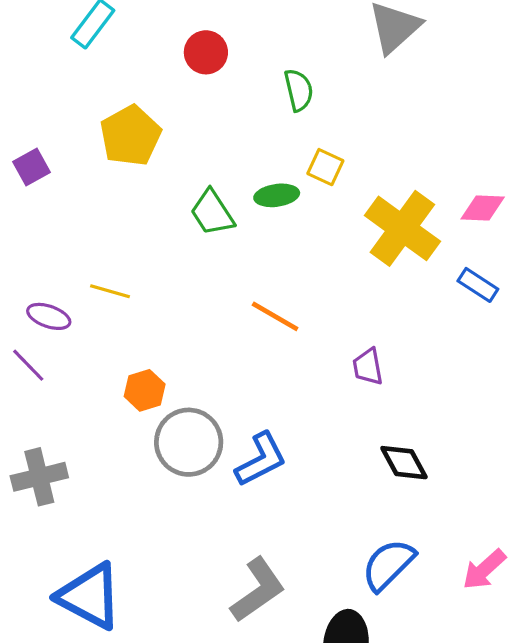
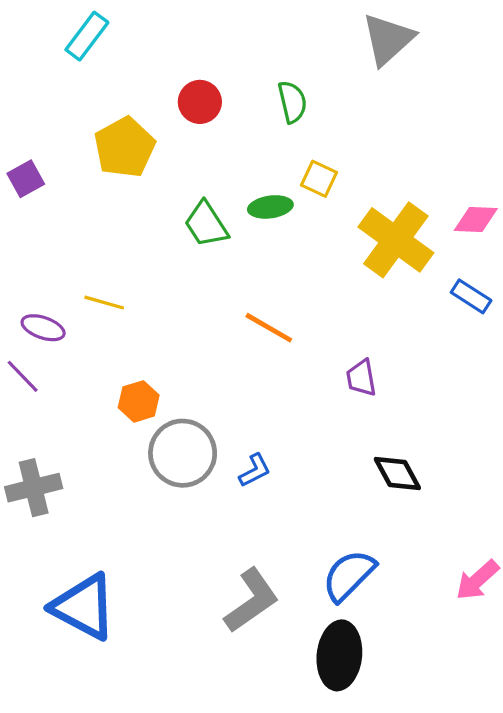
red circle: (206, 52) -> (200, 102), moved
blue L-shape: (261, 459) -> (255, 470), size x0.6
blue semicircle: (388, 565) -> (349, 575), moved

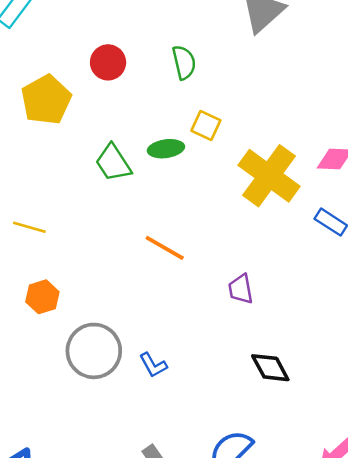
orange hexagon: (139, 401) -> (42, 297), moved
blue L-shape: (255, 470) -> (153, 365), turned 88

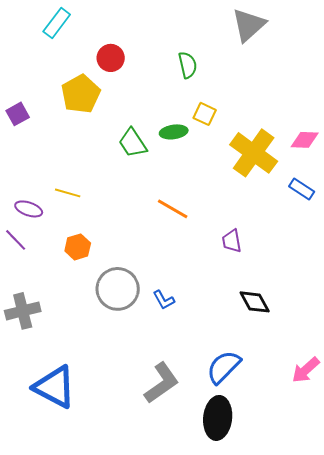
red circle: (108, 62) -> (111, 58), moved

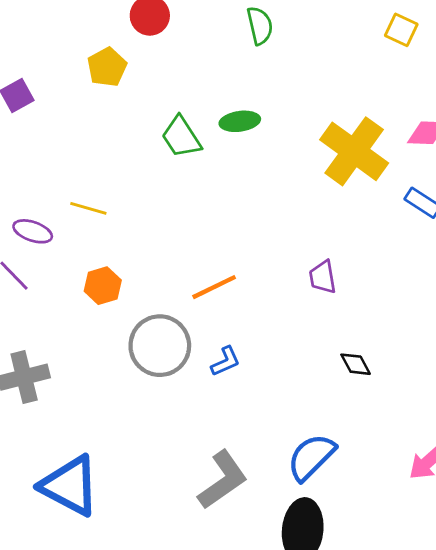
yellow pentagon: (81, 94) -> (107, 67), size x0.7
yellow square: (205, 114) -> (401, 30), moved
orange line: (173, 209) -> (214, 287), moved, turned -56
blue L-shape: (164, 300) -> (226, 361), turned -85
black diamond: (255, 302) -> (356, 364), size x0.7

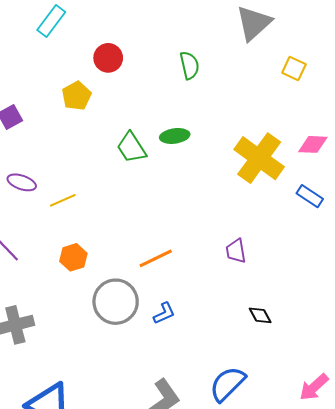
yellow line: (88, 208) -> (63, 200), turned -40
purple ellipse: (33, 231) -> (22, 182), moved

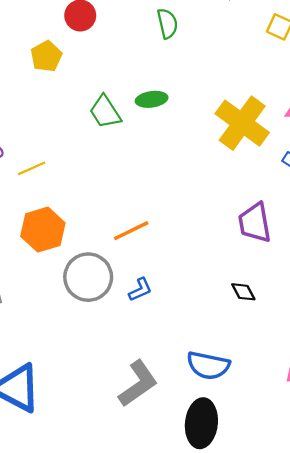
purple trapezoid: (236, 251) -> (255, 223), moved, size x1.5
orange hexagon: (73, 257) -> (43, 230), size x1.5
blue semicircle: (227, 384) -> (208, 365), turned -123

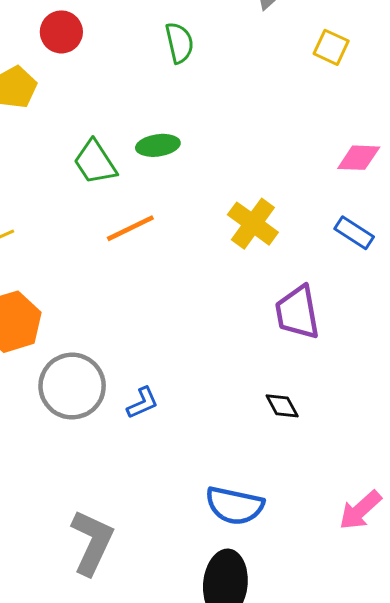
yellow cross: (242, 123) -> (253, 224), moved, size x0.7
orange line: (131, 231) -> (130, 228), moved
gray L-shape: (138, 384) -> (92, 542), moved, turned -30

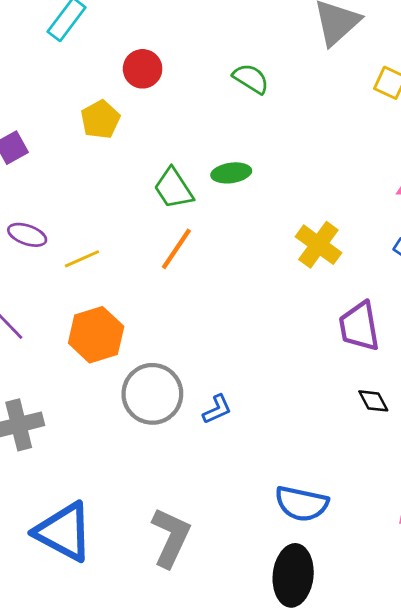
green semicircle: (179, 43) -> (251, 79), turned -45
orange line: (130, 228) -> (176, 249), moved, turned -30
black diamond: (282, 406) -> (373, 401), moved

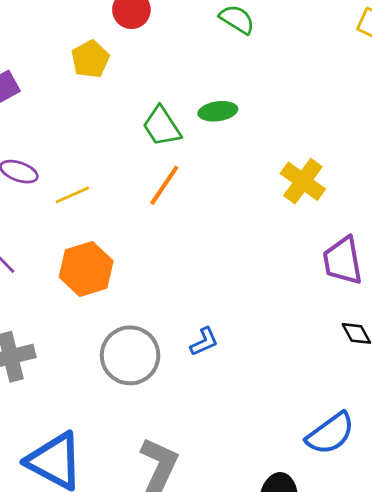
gray circle: (152, 394) -> (130, 355), moved
blue semicircle: (302, 504) -> (330, 434), moved, turned -48

